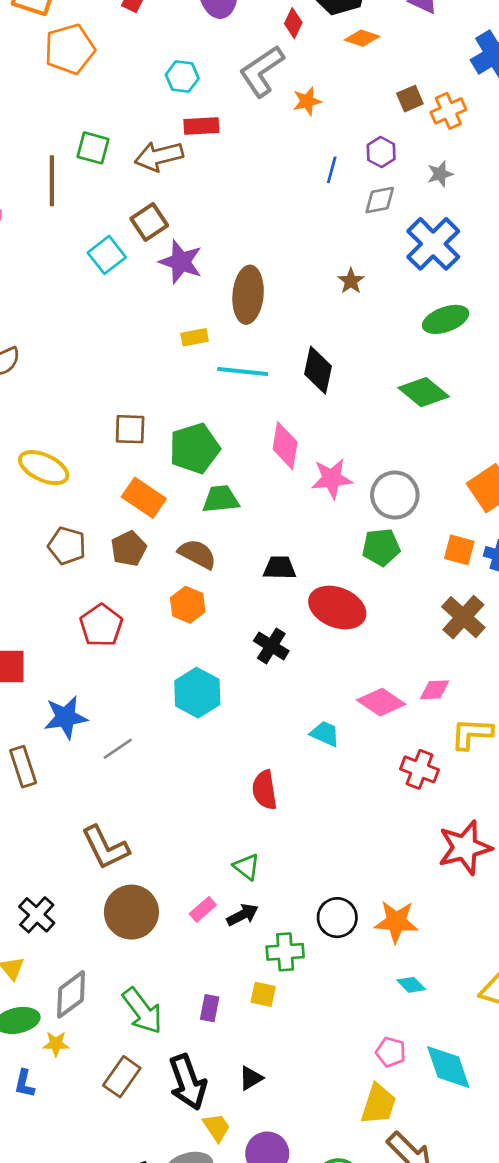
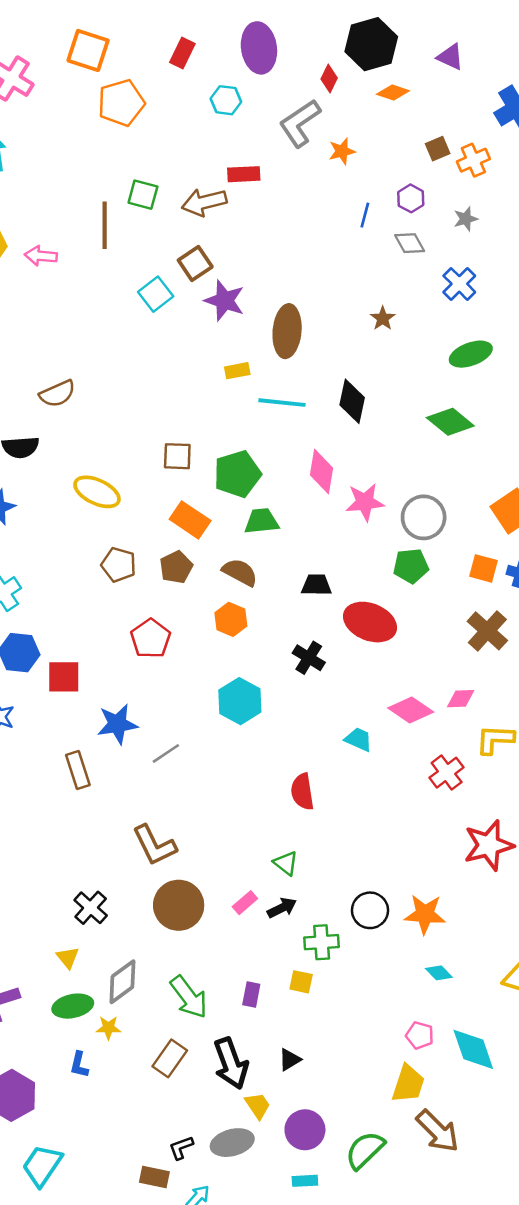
cyan hexagon: (182, 77) -> (226, 100), moved
gray diamond: (380, 200) -> (410, 243), turned 72
blue cross: (433, 244) -> (459, 284), size x0.7
red cross: (420, 769) -> (447, 773), turned 32

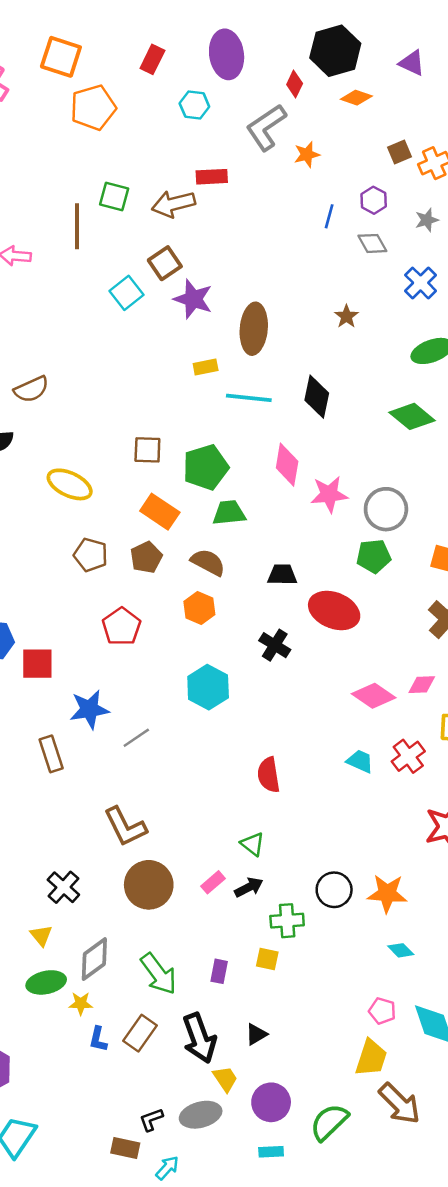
cyan trapezoid: (359, 739) -> (360, 761), moved
blue L-shape: (79, 1065) -> (98, 1039), moved

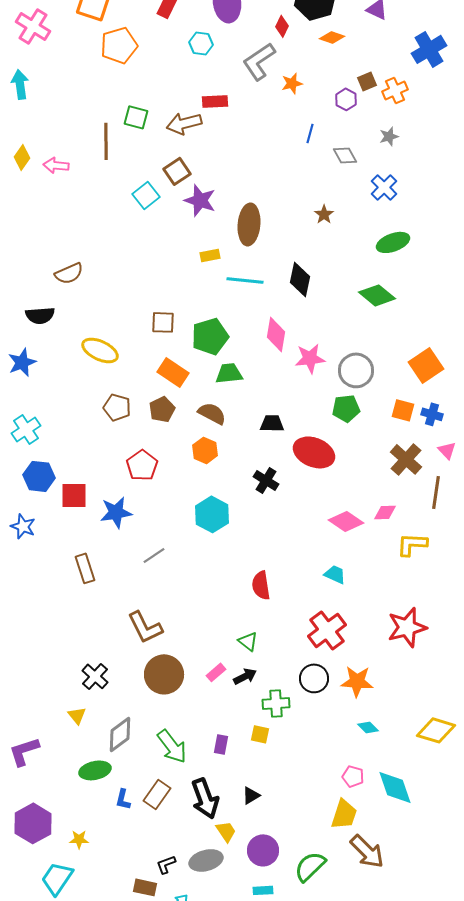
purple hexagon: (374, 200) -> (346, 99), moved
blue star: (89, 709) -> (116, 512), moved
red cross: (408, 756) -> (327, 630), moved, size x1.4
green ellipse: (46, 982) -> (95, 770), moved
yellow star: (81, 1003) -> (79, 839), moved

